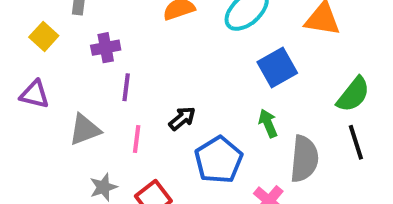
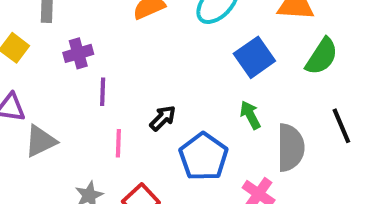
green semicircle: (353, 94) -> (322, 56), moved
gray triangle: (85, 130) -> (40, 141), moved

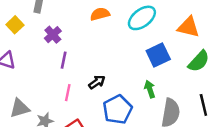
purple cross: (78, 53) -> (53, 35), turned -35
gray triangle: (40, 141) -> (20, 108), moved

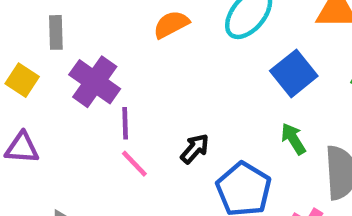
purple cross: (53, 35) -> (95, 82), size x1.5
pink line: (68, 93) -> (134, 164), moved, turned -42

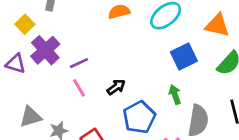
purple cross: (95, 82) -> (45, 50), moved
purple line: (125, 123) -> (79, 63), turned 54

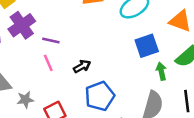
purple line: (79, 63) -> (51, 40), turned 30
green arrow: (175, 95) -> (161, 71), moved

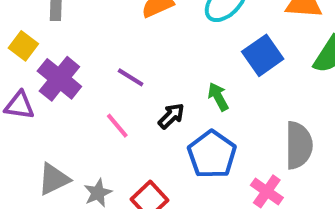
purple line: (51, 40) -> (131, 77), moved, turned 36
green arrow: (161, 71) -> (218, 97), moved

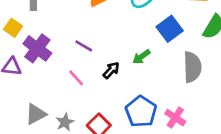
green arrow: (218, 97) -> (141, 57), turned -96
gray semicircle: (299, 145) -> (192, 67), moved
blue pentagon: (212, 154) -> (141, 112), moved

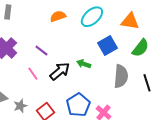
green arrow: (141, 57) -> (84, 64), turned 48
black arrow: (111, 70) -> (60, 71), size x1.5

